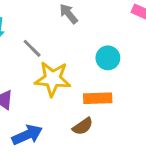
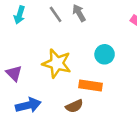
gray line: (32, 48) -> (56, 14), moved

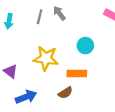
gray line: (56, 14) -> (40, 17), turned 56

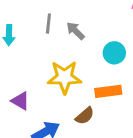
gray arrow: (59, 13) -> (75, 31), moved
brown semicircle: (65, 93) -> (85, 116), moved

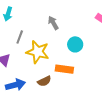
gray line: (48, 24) -> (20, 37), moved

